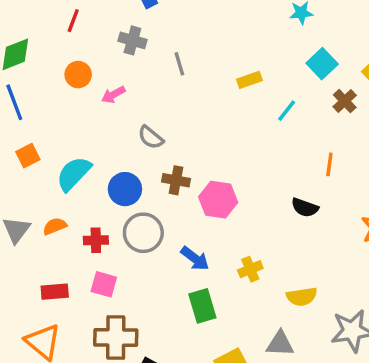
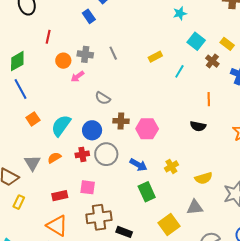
gray cross: (132, 40) -> (85, 54), moved
orange circle: (78, 75) -> (63, 61), moved
red cross: (96, 240) -> (82, 154), moved

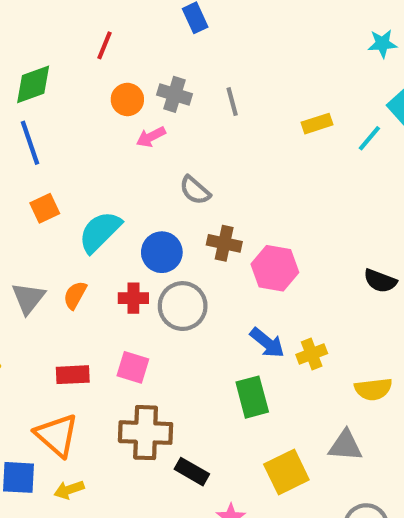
cyan line: (179, 71) -> (369, 138), moved
orange semicircle: (54, 158) -> (75, 295), turned -40
blue arrow: (138, 165) -> (267, 343), moved

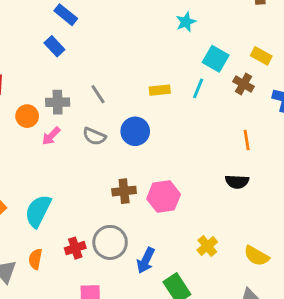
yellow rectangle: (317, 124) -> (160, 90), turned 30
gray semicircle: (195, 190) -> (94, 136), moved
blue circle: (162, 252) -> (135, 131), moved
blue arrow: (267, 343) -> (146, 260), moved, turned 95
yellow semicircle: (373, 389) -> (256, 256), turned 55

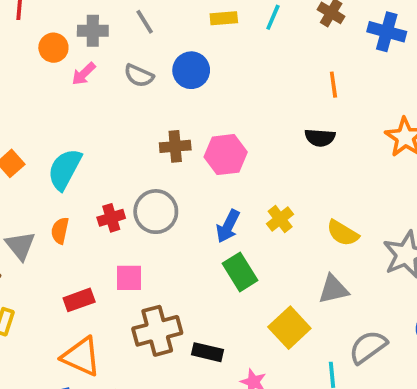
blue arrow: (146, 260) -> (228, 226), moved

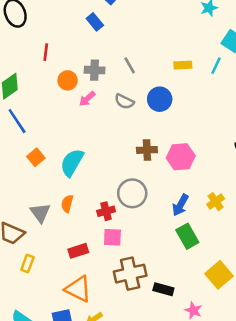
red cross: (111, 218) -> (106, 211), moved

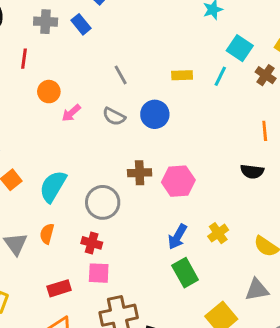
gray cross: (95, 70) -> (46, 22), moved
gray circle: (132, 193) -> (103, 202), moved
red cross: (106, 211) -> (92, 243), turned 30

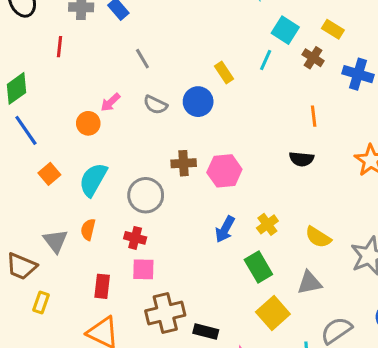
gray line: (121, 75) -> (142, 59), moved
yellow rectangle: (182, 75) -> (224, 72), moved, turned 60
orange circle: (49, 92) -> (88, 123), moved
green rectangle: (185, 273) -> (258, 267), moved
red rectangle: (59, 288) -> (102, 286), turned -65

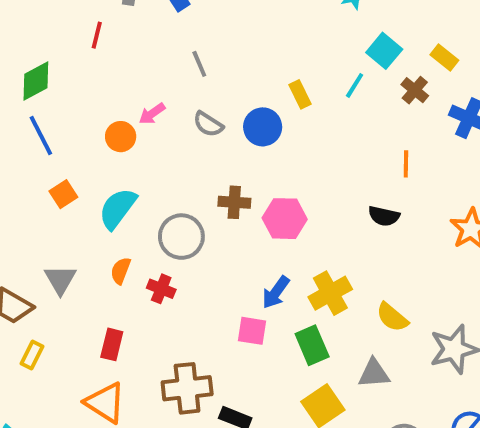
yellow cross: (267, 224) -> (330, 293), size x1.5
orange semicircle: (88, 229) -> (121, 271), moved
pink square: (143, 269) -> (252, 331), moved

